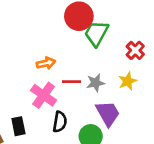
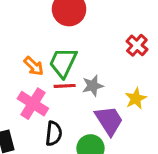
green trapezoid: (96, 33) -> (63, 63), moved
orange arrow: (46, 63) -> (34, 66), turned 60
yellow star: (127, 81) -> (136, 99), moved

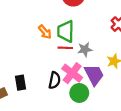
green trapezoid: (63, 63) -> (66, 31), turned -30
pink cross: (33, 104) -> (72, 73), moved

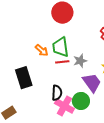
pink cross: (72, 73) -> (64, 106), moved
black rectangle: (21, 83) -> (24, 78), moved, size x1.5

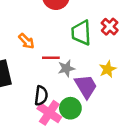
green trapezoid: (60, 47) -> (81, 33), moved
gray star: (80, 61) -> (66, 68), moved

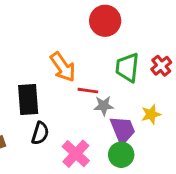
orange arrow: (26, 41) -> (63, 67), size x1.5
black semicircle: (41, 96) -> (40, 133), moved
green circle: (70, 108) -> (121, 155), moved

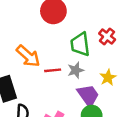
gray star: (104, 106) -> (76, 70), moved

